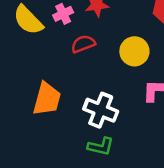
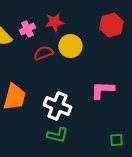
yellow circle: (134, 51) -> (70, 46), moved

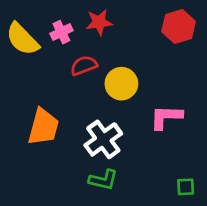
yellow circle: (70, 46) -> (121, 84), moved
white cross: (57, 106) -> (103, 139), turned 32

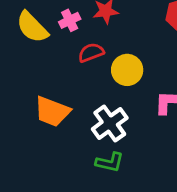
orange trapezoid: (43, 127) -> (52, 111), turned 96

